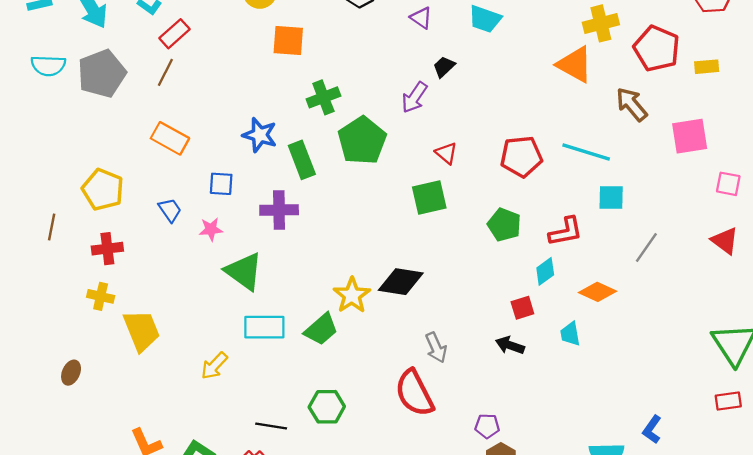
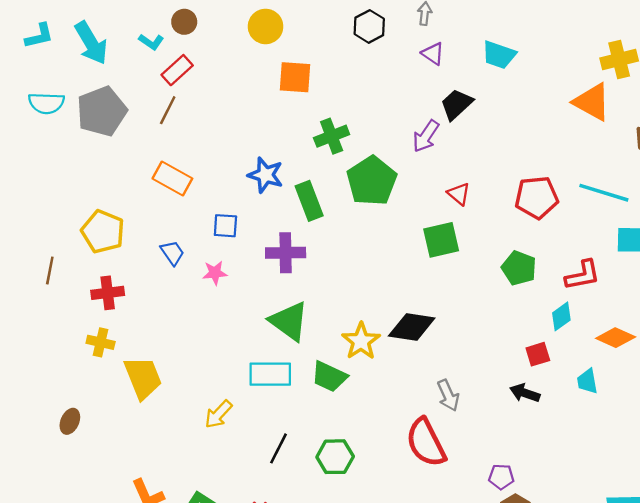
black trapezoid: (444, 67) -> (456, 104), size x1.4
green triangle: (244, 271) -> (289, 321), moved
green trapezoid: (321, 329) -> (329, 377), turned 66
black line: (271, 426) -> (279, 448), moved, turned -72

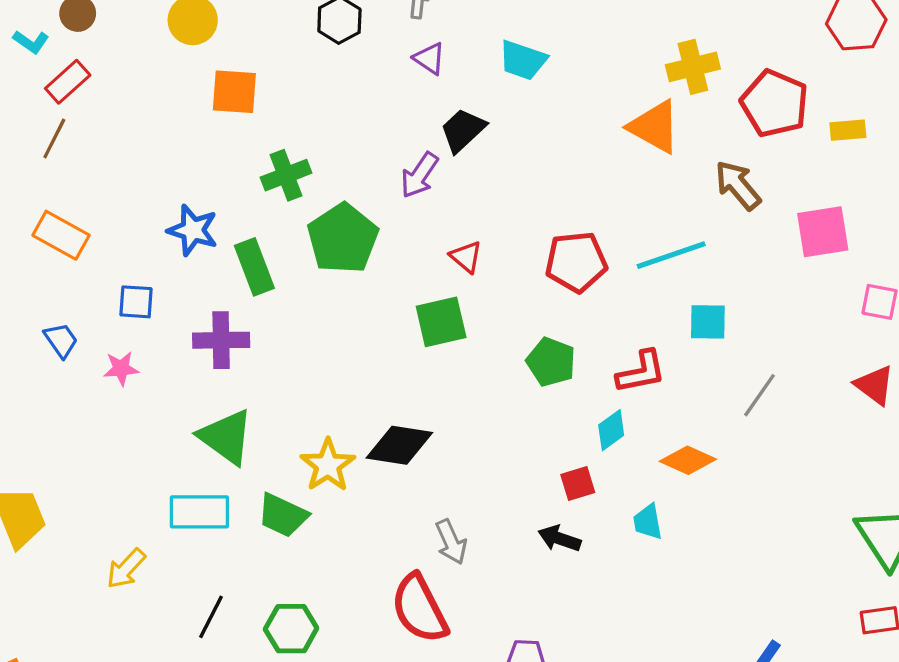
cyan line: (604, 193) -> (671, 255), turned -36

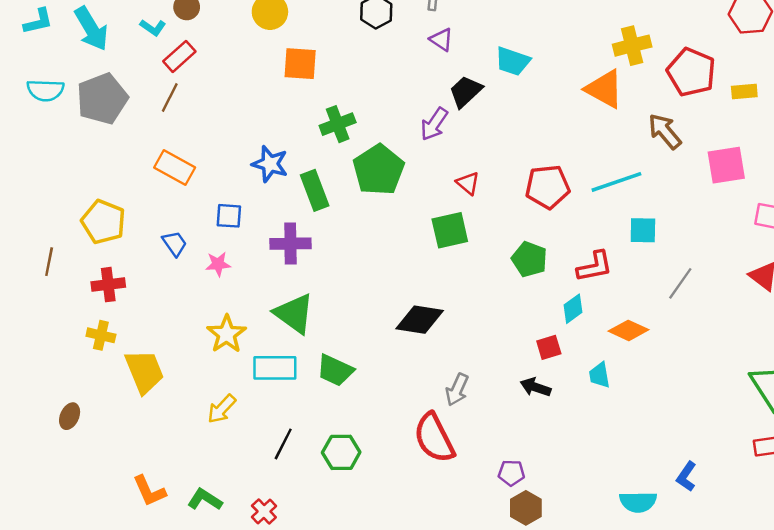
cyan trapezoid: (523, 60) -> (513, 61), moved
yellow star: (328, 465) -> (227, 334), moved
gray arrow: (451, 542) -> (457, 390), turned 48

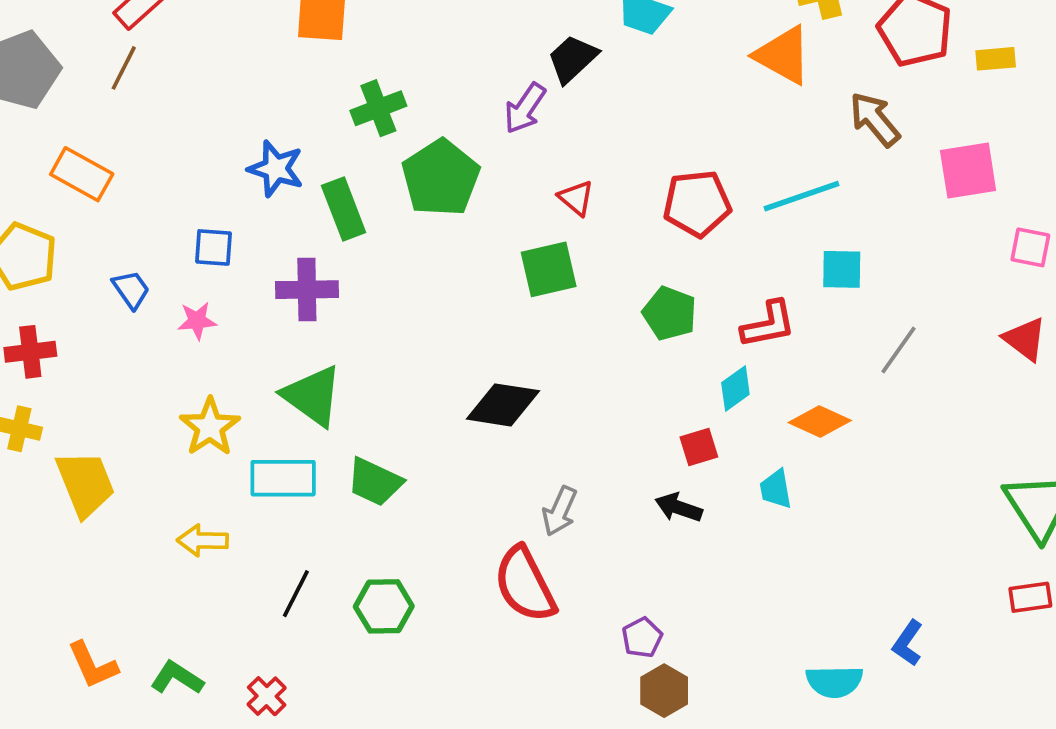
orange rectangle: (175, 167) -> (82, 174), moved
yellow arrow: (222, 409) -> (203, 540), turned 48
purple pentagon: (511, 473) -> (642, 638), turned -30

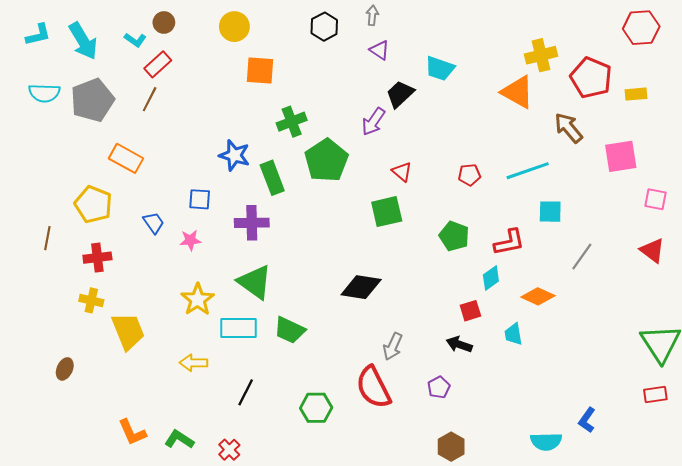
red pentagon: (697, 203) -> (469, 175), size x0.6
green hexagon: (384, 606) -> (316, 408), moved
purple pentagon: (642, 638) -> (439, 387), moved

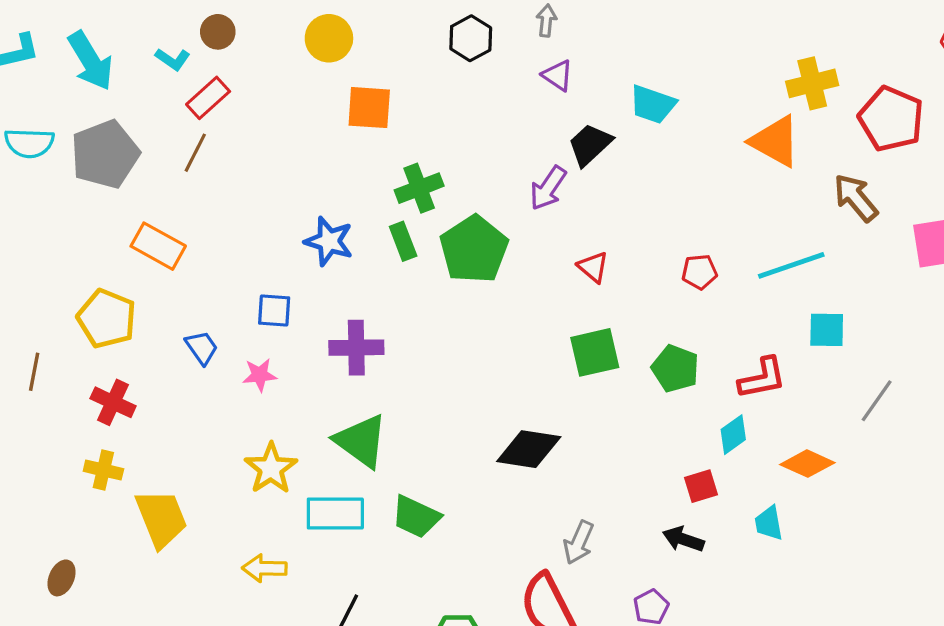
green rectangle: (272, 178) -> (403, 241), moved, size x0.7
green square: (387, 212) -> (595, 352), moved
red cross: (97, 258) -> (113, 402), turned 32

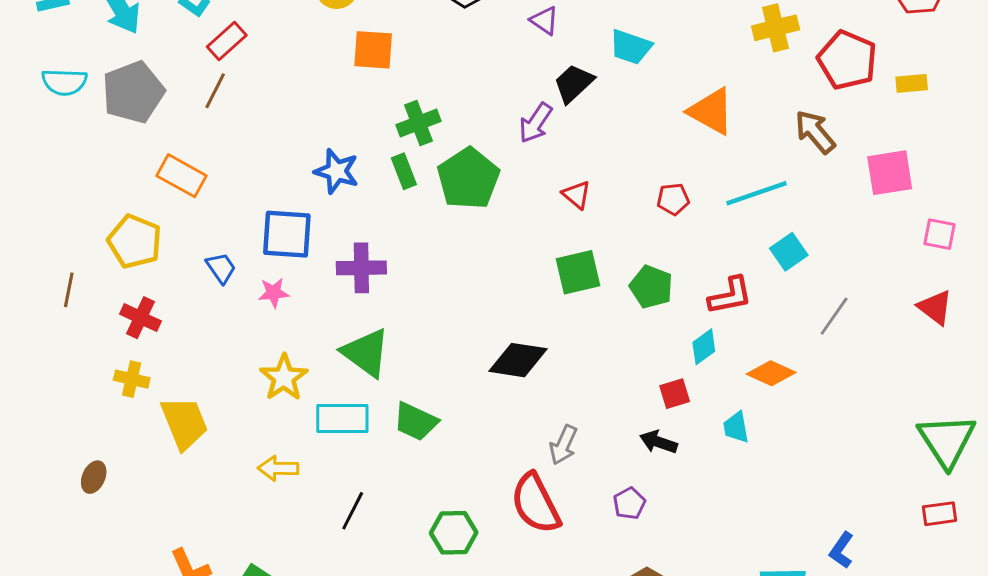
orange triangle: (775, 141) -> (711, 111), moved
blue square: (274, 311) -> (287, 234), size x1.6
cyan square: (827, 330) -> (789, 252), turned -36

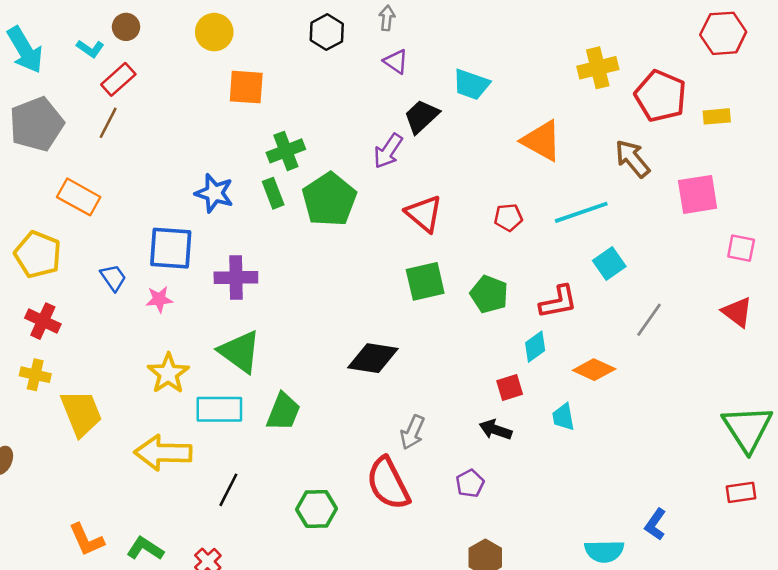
red triangle: (577, 195) -> (424, 214), size x1.5
green trapezoid: (416, 421) -> (283, 412), turned -93
yellow arrow: (278, 468) -> (163, 453), size x1.6

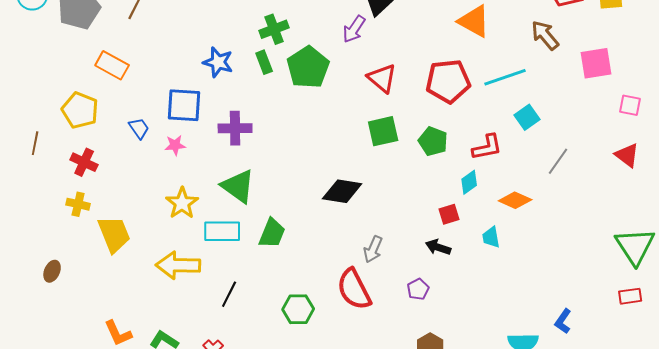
red pentagon: (508, 217) -> (448, 81), size x2.0

